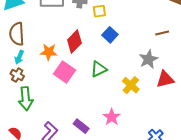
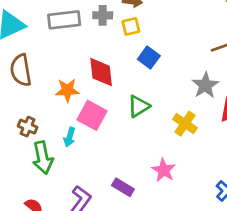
red diamond: (74, 42) -> (101, 72), turned -45
cyan arrow: (19, 57) -> (69, 137), moved

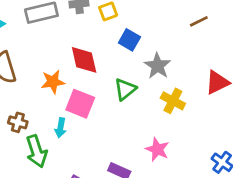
gray star: (205, 85) -> (157, 66), moved

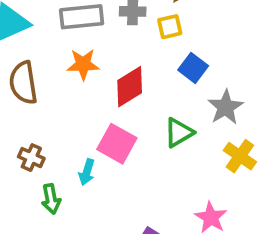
red diamond: (84, 60) -> (130, 87), turned 64
orange star: (53, 82) -> (83, 64), moved
green arrow: (37, 151) -> (51, 199), size x0.7

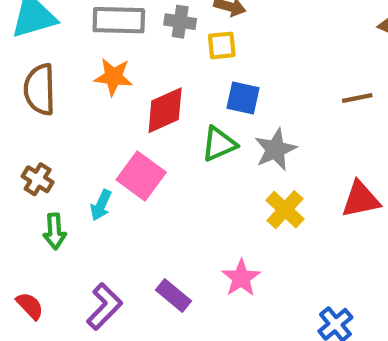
blue square: (193, 68) -> (243, 98), turned -32
green triangle: (179, 133) -> (219, 144), moved

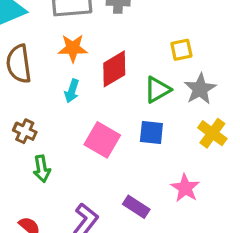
yellow square: (222, 45) -> (181, 50), moved
blue square: (243, 98) -> (151, 133), moved
pink square: (141, 176) -> (102, 140), moved
cyan arrow: (101, 205) -> (72, 91), moved

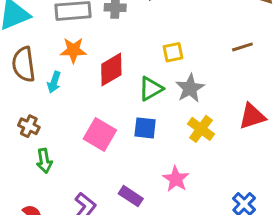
cyan arrow: (72, 91) -> (54, 82), moved

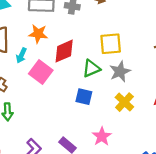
yellow square: (173, 52) -> (111, 44), size x1.5
pink square: (100, 134) -> (41, 72), moved

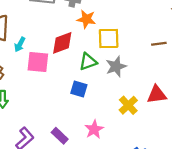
orange star: (38, 34) -> (86, 19), moved
pink square: (41, 72) -> (38, 62), turned -35
yellow cross: (124, 102) -> (128, 105), moved

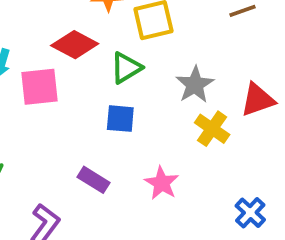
red diamond: (62, 43) -> (75, 45), turned 60
gray star: (116, 66) -> (195, 85), moved
purple rectangle: (60, 136) -> (94, 180), moved

